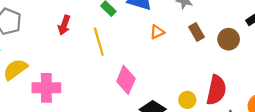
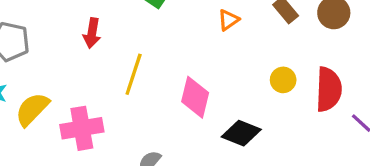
yellow line: (99, 42) -> (134, 74), moved, turned 44
yellow circle: (187, 100) -> (283, 80), moved

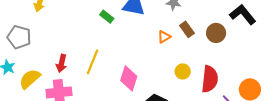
orange triangle: (228, 20) -> (164, 37), moved
red arrow: (92, 33) -> (61, 63), moved

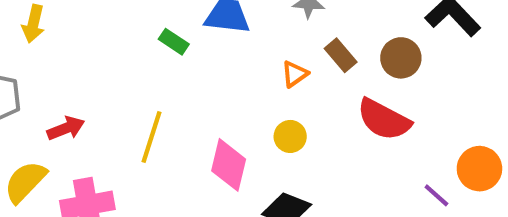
red arrow: (61, 63) -> (66, 128), moved, turned -120
yellow circle: (183, 71) -> (290, 136), moved
red semicircle: (210, 79) -> (384, 120), moved, turned 116

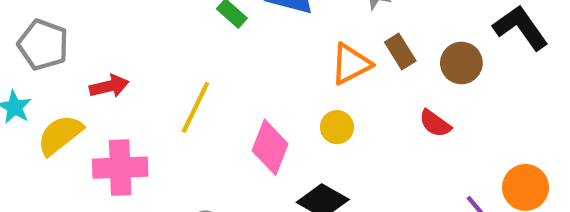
orange triangle: (295, 74) -> (351, 64), size x1.5
red semicircle: (384, 120) -> (435, 123), size x0.6

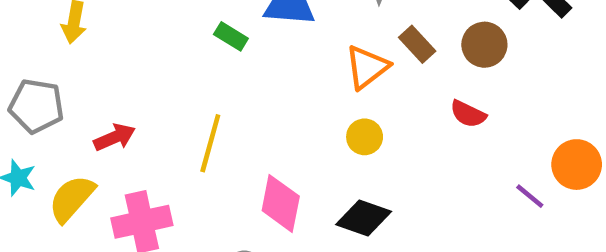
pink diamond: (270, 147) -> (281, 203), moved

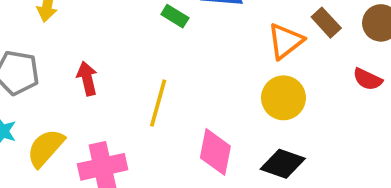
red arrow: (115, 137) -> (87, 79), moved, turned -80
yellow circle: (365, 137) -> (283, 98), size x1.5

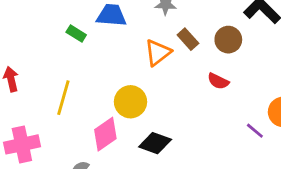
yellow circle: (283, 98) -> (131, 102), moved
pink diamond: (215, 152) -> (105, 134), turned 44

